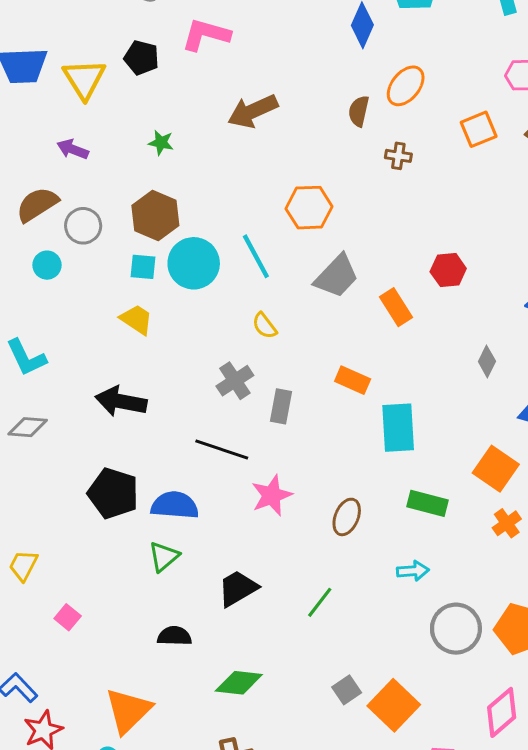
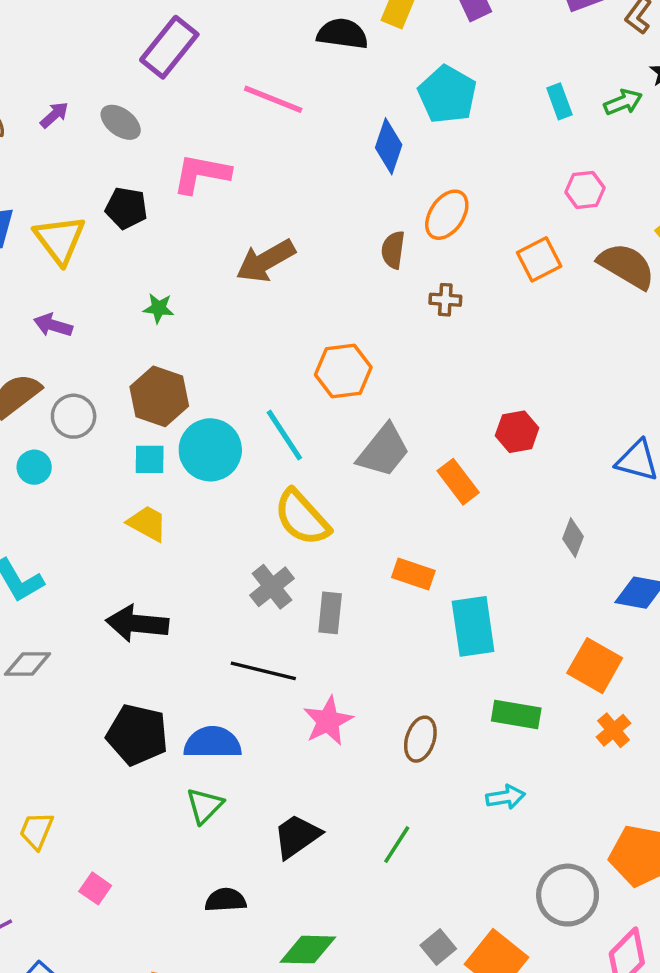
yellow semicircle: (265, 326) -> (302, 518), size x1.8
gray circle: (456, 629) -> (568, 895), moved

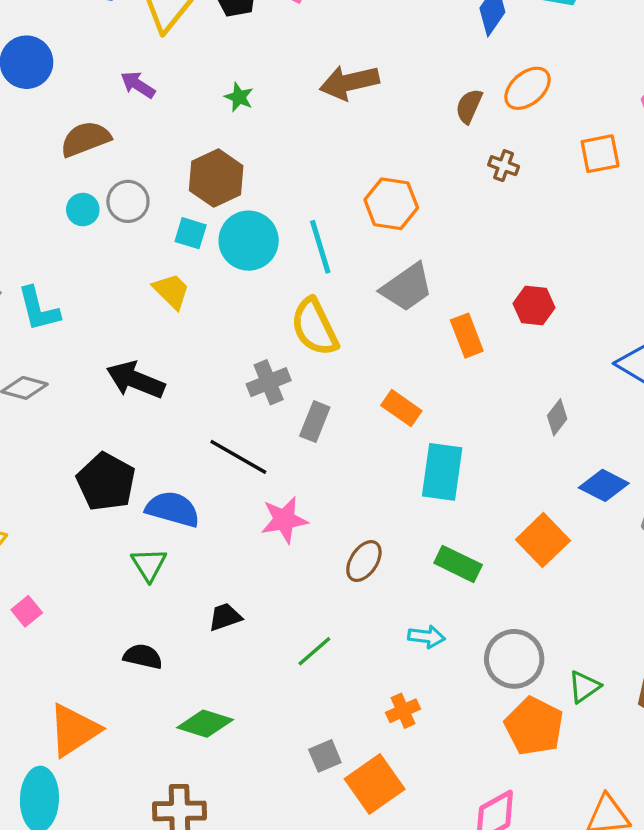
gray circle: (74, 416) -> (128, 201), moved
orange cross: (614, 730) -> (403, 711), moved
green triangle: (205, 806) -> (149, 565), turned -33
black trapezoid: (297, 836) -> (225, 617), size x0.7
gray circle: (568, 895) -> (514, 659), moved

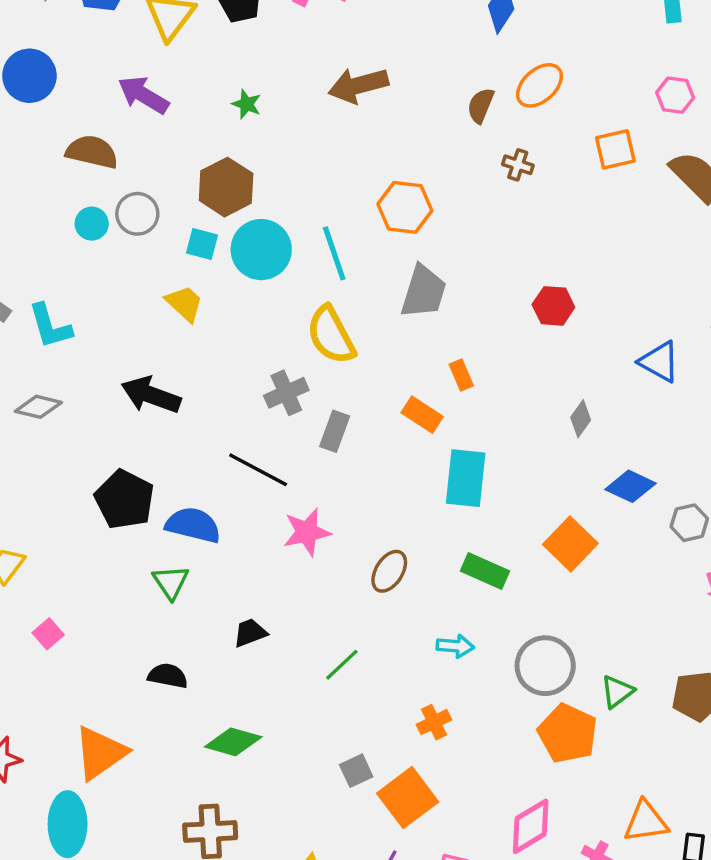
purple arrow: (138, 85) -> (143, 95), size x1.4
brown semicircle: (85, 139) -> (92, 152), turned 36
gray trapezoid: (407, 287) -> (424, 292), turned -36
orange rectangle: (467, 336) -> (461, 375), moved, size x0.7

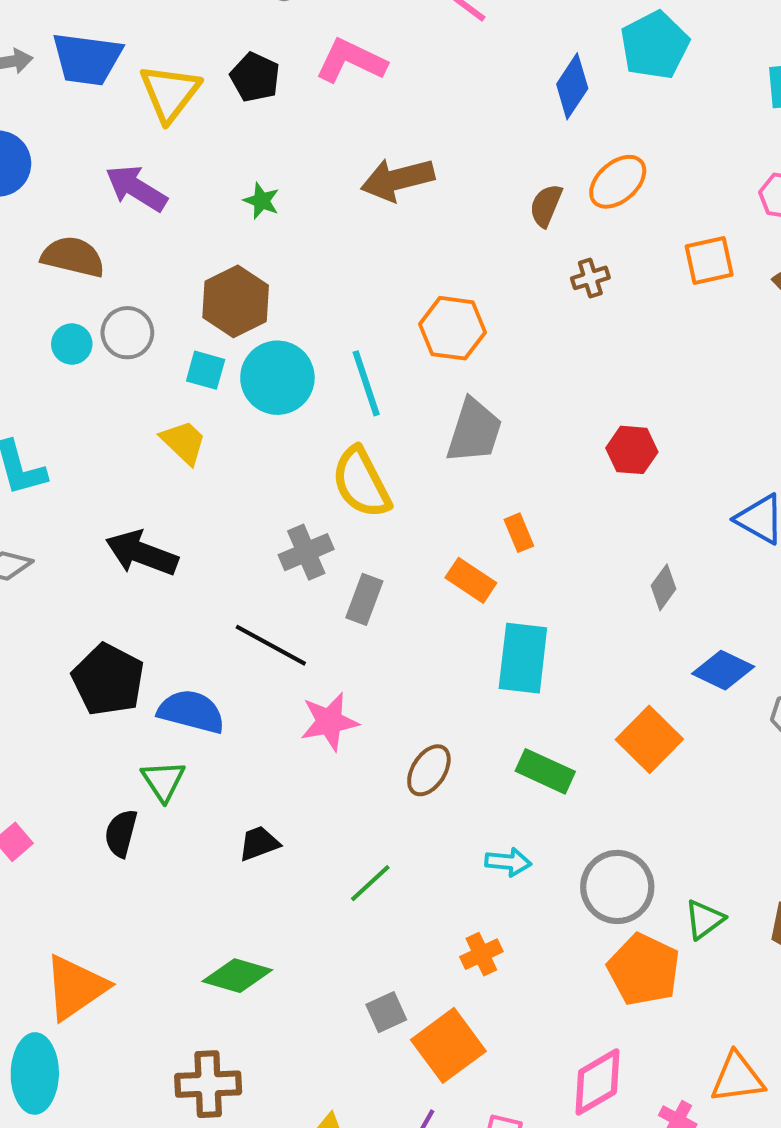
brown cross: (518, 165) -> (590, 278), turned -36
black semicircle: (168, 676) -> (121, 833), moved, turned -87

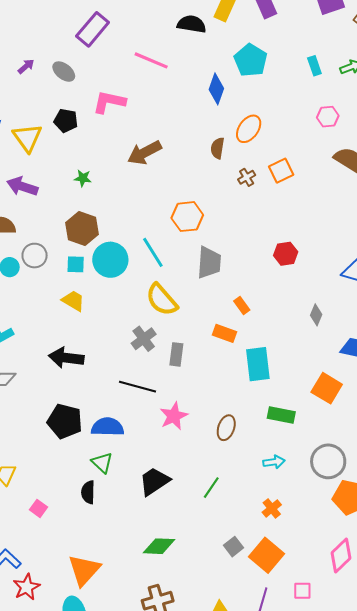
orange square: (709, 261) -> (281, 171), moved
black trapezoid: (259, 843) -> (154, 481), size x1.6

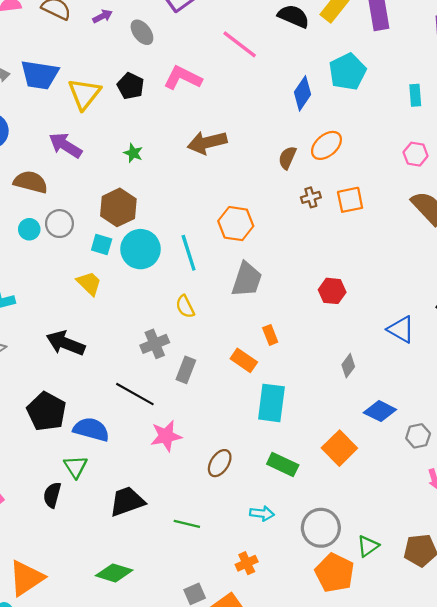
yellow semicircle: (162, 300) -> (185, 307), size x0.6
green line: (211, 488) -> (187, 524), turned 55

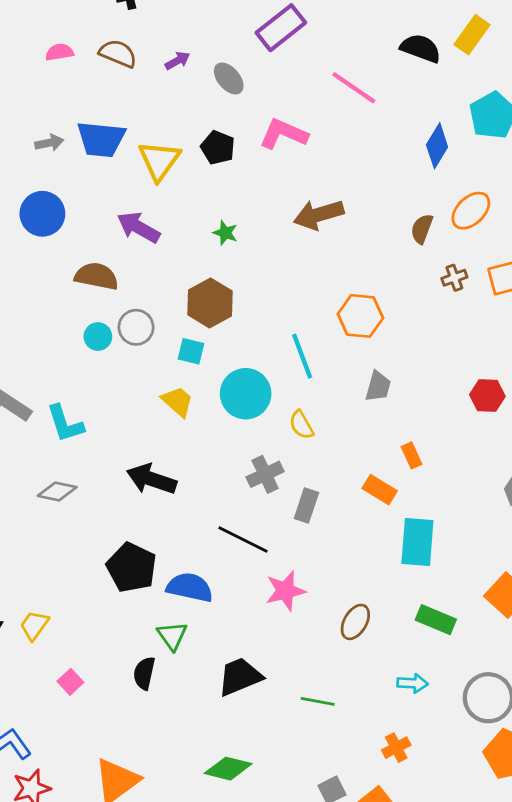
cyan circle: (140, 249) -> (246, 394), moved
gray trapezoid: (247, 279) -> (378, 386), size x0.7

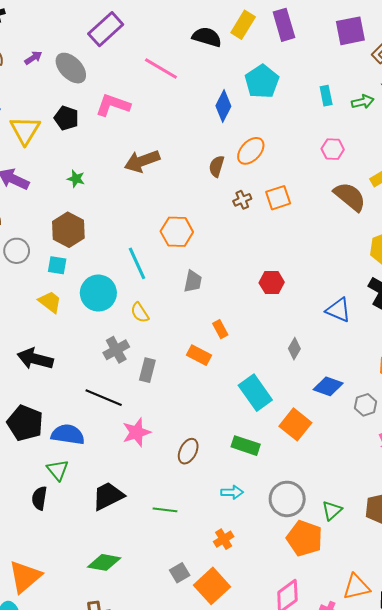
gray ellipse: (229, 78) -> (71, 68), size x1.4
cyan rectangle: (417, 542) -> (255, 393), moved, turned -36

